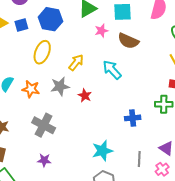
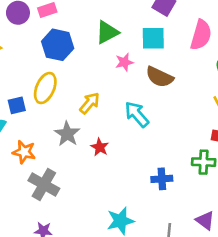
blue square: (21, 25) -> (17, 105), moved
gray star: (60, 86) -> (67, 134), turned -30
orange star: (31, 89) -> (24, 152), moved

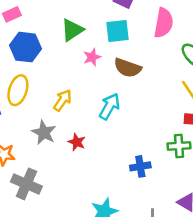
cyan arrow: (137, 114) -> (109, 106), turned 76

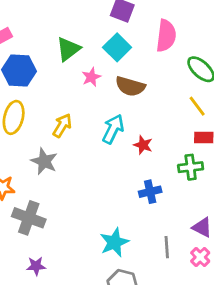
cyan square: (118, 31) -> (117, 47), turned -35
red star: (77, 142) -> (143, 145), moved

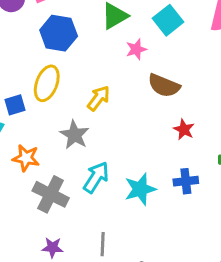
brown semicircle: (130, 86) -> (164, 86), moved
cyan arrow: (113, 129) -> (96, 177), moved
cyan star: (114, 242) -> (140, 189), moved
gray line: (167, 247) -> (103, 244), moved

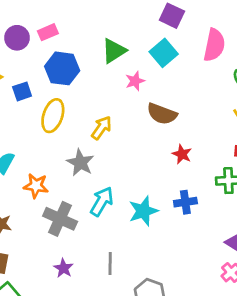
blue square: (15, 105) -> (22, 91), moved
purple star: (52, 248) -> (63, 268), turned 30

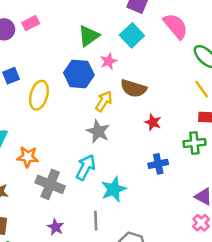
pink semicircle: (214, 45) -> (176, 26), turned -48
blue hexagon: (62, 68) -> (79, 74), moved
yellow arrow: (102, 128) -> (104, 101), moved
gray star: (80, 163) -> (98, 131), moved
cyan star: (143, 211) -> (114, 189), moved

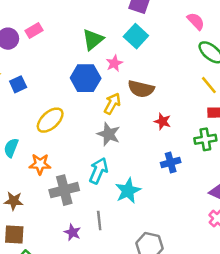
pink semicircle: (176, 26) -> (196, 21), moved, size x0.7
yellow ellipse: (39, 95) -> (50, 120), moved, turned 36
gray cross: (50, 184) -> (64, 190), turned -32
gray line: (96, 221) -> (99, 220), moved

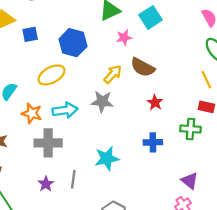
blue hexagon: (86, 78) -> (73, 43), moved
gray star: (109, 134) -> (102, 102), turned -30
cyan arrow: (98, 171) -> (65, 110), moved, turned 45

